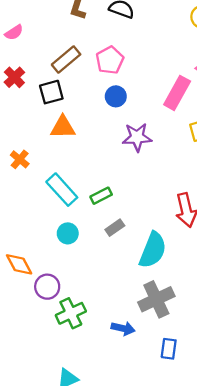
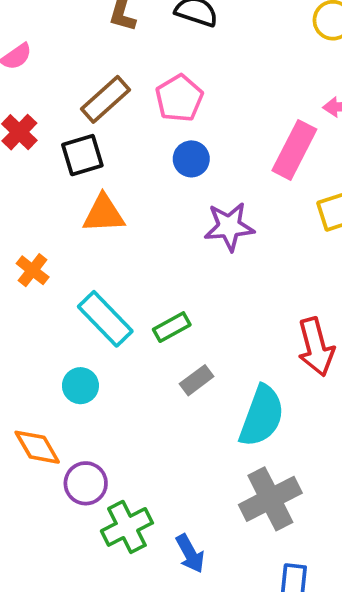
cyan circle: (68, 233) -> (80, 386), moved
blue arrow: (123, 328) -> (190, 554), moved, turned 50

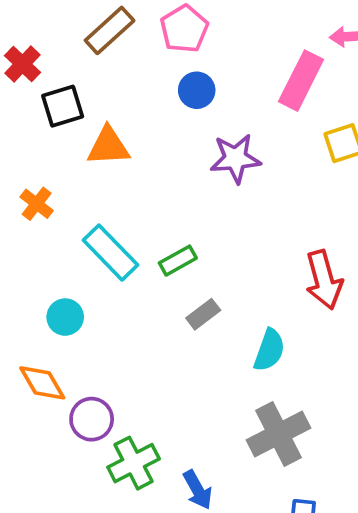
black square: (82, 155) -> (63, 106), moved
cyan circle: (80, 386) -> (65, 317), moved
cyan semicircle: (262, 416) -> (269, 350), size x0.7

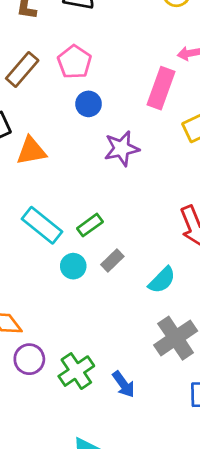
cyan circle: (65, 317) -> (73, 266), moved
cyan semicircle: (269, 350) -> (162, 280), turned 32
purple circle: (92, 419) -> (29, 359), moved

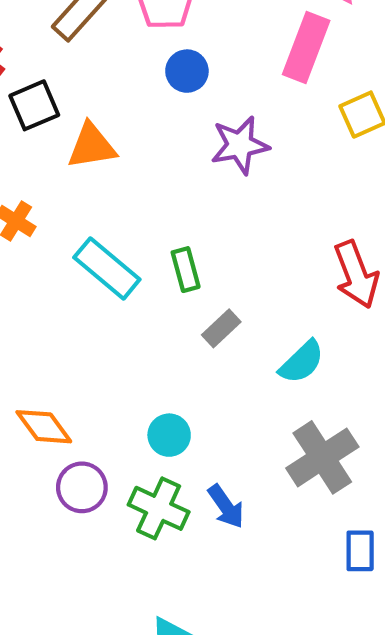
green rectangle: (90, 225) -> (186, 270), turned -70
cyan circle: (73, 266) -> (169, 435), moved
green cross: (76, 371) -> (159, 508), turned -32
blue arrow: (124, 384) -> (226, 507), moved

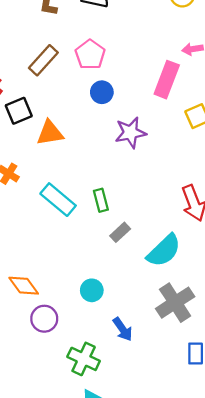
cyan semicircle: (302, 362) -> (164, 251), size x1.4
green cross: (159, 508) -> (84, 359), moved

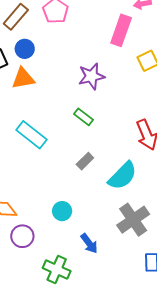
blue circle: (102, 92) -> (25, 49), moved
green rectangle: (101, 200) -> (83, 117), moved, turned -36

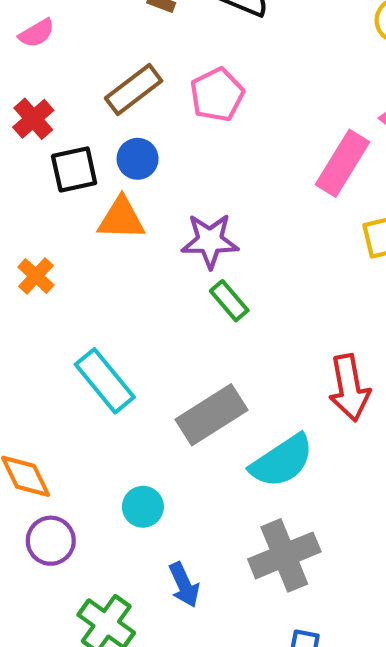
purple star: (91, 76) -> (210, 241), moved
green rectangle: (83, 117) -> (229, 301), moved
cyan rectangle: (31, 135) -> (105, 381), moved
gray rectangle: (85, 161) -> (212, 415), size x1.8

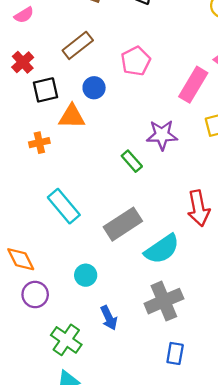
pink pentagon: (217, 95) -> (136, 61), moved
blue circle: (138, 159) -> (94, 88), moved
purple star: (210, 241) -> (162, 135), moved
orange cross: (36, 276) -> (39, 143), moved, turned 36

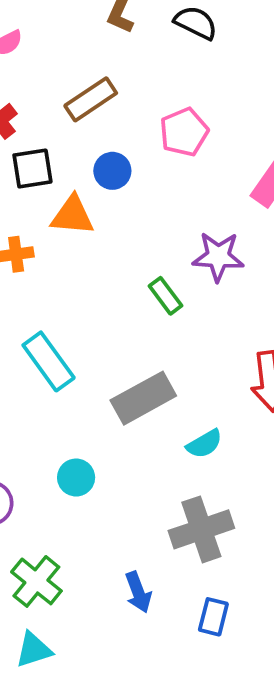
cyan semicircle: (162, 249) -> (204, 444), size x0.6
blue arrow: (109, 318) -> (138, 592), moved

